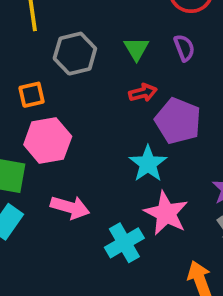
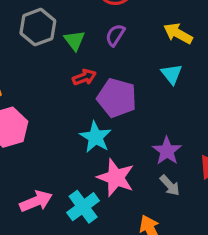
purple semicircle: (184, 48) -> (115, 35), turned -120
gray hexagon: (75, 54) -> (38, 27), moved
pink arrow: (70, 207) -> (36, 201), moved, turned -32

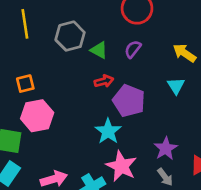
green triangle: (74, 40) -> (99, 50), turned -30

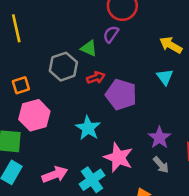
gray hexagon: (70, 36) -> (63, 67), moved
purple semicircle: (133, 49) -> (111, 34), moved
cyan star: (108, 131) -> (88, 128), moved

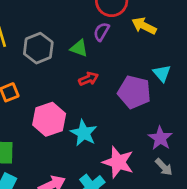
yellow arrow: (171, 45) -> (144, 26), moved
gray hexagon: (63, 67) -> (38, 48), moved
purple pentagon: (121, 95) -> (134, 92), moved
pink hexagon: (34, 115) -> (49, 119), moved

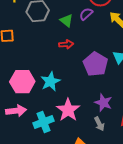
pink hexagon: (49, 119) -> (22, 82), moved
purple star: (160, 138) -> (103, 103), turned -30

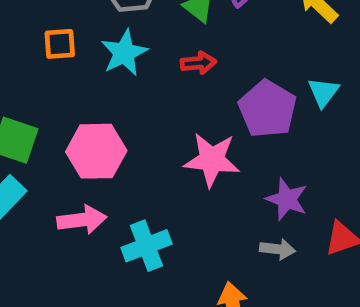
cyan star: (50, 81) -> (124, 53), moved
pink star: (68, 110) -> (212, 160), moved, turned -30
gray arrow: (99, 124) -> (278, 249), turned -56

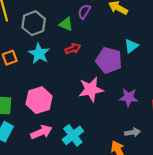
cyan triangle: (323, 92) -> (131, 46), turned 32
gray arrow: (278, 249) -> (133, 132), moved

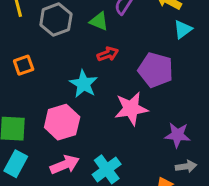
cyan triangle: (131, 46) -> (183, 29), moved
cyan star: (39, 54) -> (84, 84), moved
purple star: (129, 97) -> (177, 135), moved

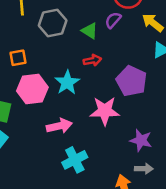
pink hexagon: (62, 122) -> (32, 89), moved
pink arrow: (65, 165) -> (59, 126), moved

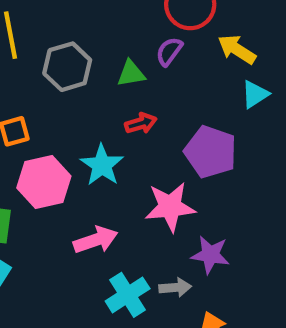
green triangle: (90, 31) -> (131, 74), turned -36
purple star: (141, 140) -> (210, 255), moved
gray arrow: (144, 169) -> (175, 288), moved

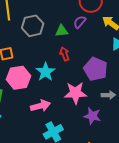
red arrow: (141, 123) -> (65, 54), turned -96
gray arrow: (175, 288) -> (108, 95), moved

